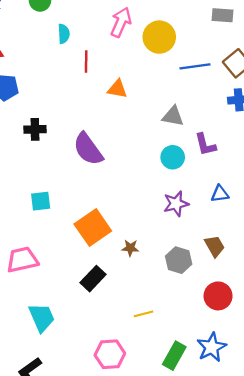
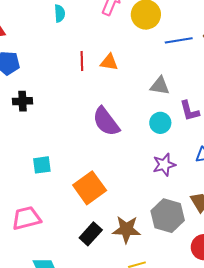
red line: (86, 62) -> (82, 61), moved
black cross: (35, 129) -> (22, 101), moved
purple semicircle: (88, 149) -> (106, 122), moved
brown star: (130, 248) -> (126, 229), moved, size x1.8
gray hexagon: (179, 260) -> (168, 216), size x1.4

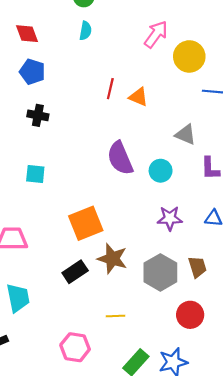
cyan semicircle: (60, 13) -> (85, 31), moved
cyan circle: (160, 123) -> (161, 171), moved
cyan square: (42, 165) -> (35, 174), moved
brown star: (126, 229) -> (112, 259), moved

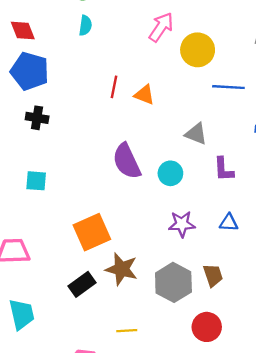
blue pentagon: (32, 72) -> (30, 71), size x1.4

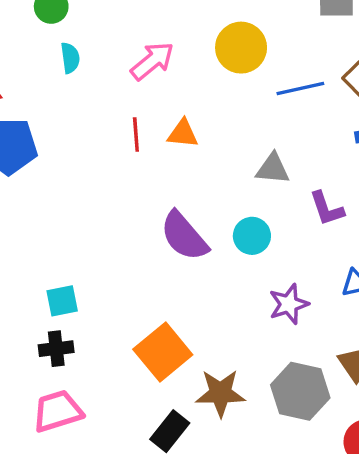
pink arrow: (161, 27) -> (152, 61), moved, turned 32
black cross: (37, 118) -> (56, 349), moved

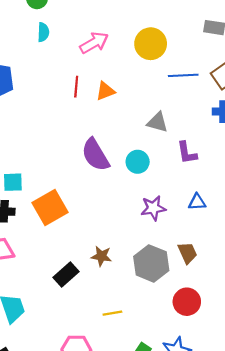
orange triangle: (183, 134) -> (105, 91), turned -36
orange square: (163, 352) -> (50, 208), moved
brown star: (220, 393) -> (101, 256), size x0.7

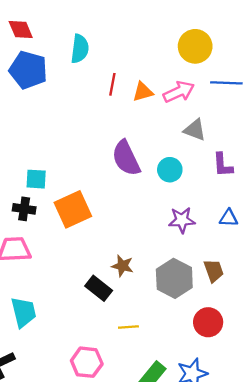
cyan semicircle: (43, 32) -> (80, 49), moved, size x1.4
pink arrow: (94, 43) -> (179, 92), moved
black rectangle: (66, 274) -> (99, 288), moved, turned 75

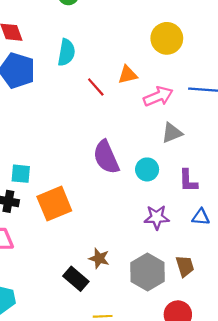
yellow circle: (195, 46) -> (167, 38), moved
red line: (112, 84) -> (96, 87), turned -54
orange triangle: (143, 92) -> (128, 75), moved
gray triangle: (195, 130) -> (172, 133), turned -45
purple L-shape: (223, 165) -> (188, 181), moved

